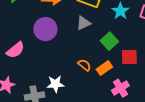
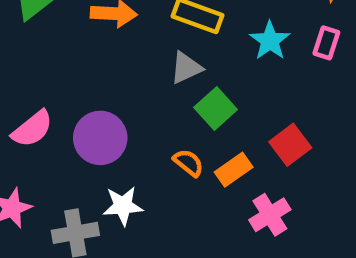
purple circle: (45, 29) -> (100, 138), moved
green square: (109, 41) -> (216, 108), moved
red square: (129, 57) -> (290, 145), turned -36

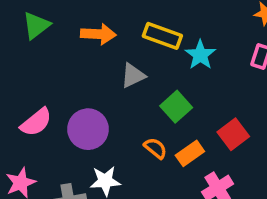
cyan star: (270, 41) -> (200, 55), moved
gray triangle: (186, 68) -> (133, 76), moved

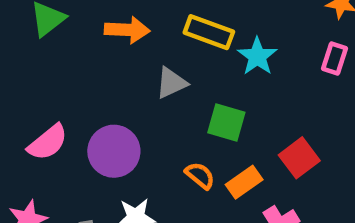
green square: (176, 107) -> (226, 123), turned -32

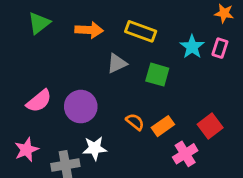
cyan star: (257, 56) -> (192, 47), moved
green square: (226, 123) -> (157, 75), moved
red square: (299, 158) -> (210, 126), moved

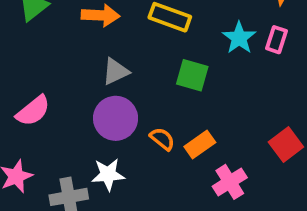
gray triangle: (117, 63) -> (116, 71), moved
purple circle: (81, 107) -> (116, 118), moved
red square: (210, 126) -> (286, 145), moved

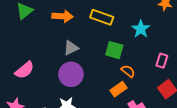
pink rectangle: (277, 40) -> (162, 61), moved
orange semicircle: (162, 139) -> (128, 71), moved

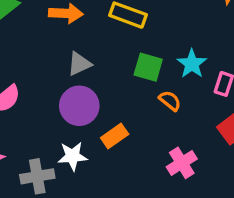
cyan star: (141, 29) -> (192, 64), moved
orange rectangle: (119, 89) -> (115, 136), moved

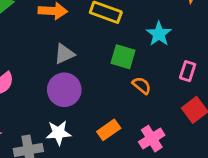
cyan star: (192, 64) -> (159, 34), moved
orange rectangle: (115, 136) -> (109, 130), moved

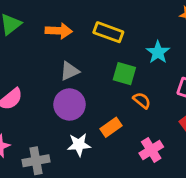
orange rectangle: (109, 130) -> (111, 127), moved
white star: (58, 133) -> (79, 145), moved

